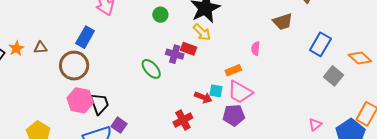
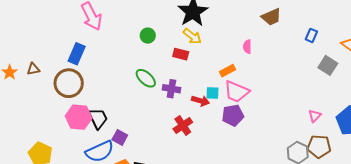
green circle: (160, 15) -> (148, 36), moved
blue rectangle: (320, 44) -> (311, 35), size x0.6
purple cross: (175, 54) -> (171, 89), moved

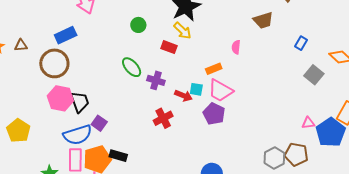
blue rectangle: (77, 54) -> (66, 35), turned 35
purple pentagon: (233, 115) -> (214, 114), turned 30
pink triangle: (315, 116) -> (308, 123), moved, turned 32

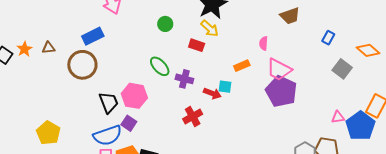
pink trapezoid: (220, 91) -> (279, 69), moved
pink hexagon: (60, 98) -> (134, 96), moved
purple pentagon: (214, 114) -> (281, 91), moved, size x1.4

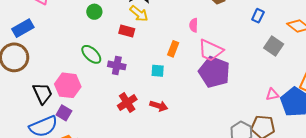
orange rectangle: (242, 66) -> (173, 49), turned -42
red arrow: (212, 93) -> (159, 106), moved

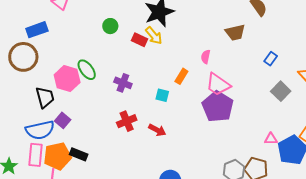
red rectangle: (127, 31) -> (140, 40), moved
green ellipse: (91, 54) -> (87, 70), moved
pink hexagon: (68, 85) -> (67, 79), moved

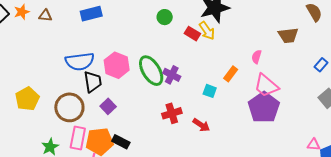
brown circle: (23, 57) -> (69, 107), moved
green ellipse: (87, 70) -> (151, 71), moved, size x1.4
blue semicircle: (40, 130) -> (80, 61), moved

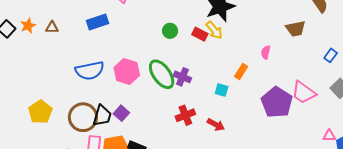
green circle: (165, 17) -> (170, 31), moved
black trapezoid: (93, 82) -> (102, 116), moved, turned 30
pink trapezoid: (266, 86) -> (304, 92), moved

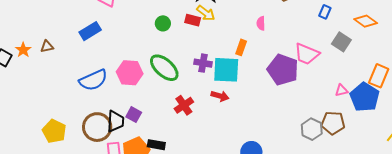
purple cross: (182, 77) -> (203, 63), moved
cyan square: (222, 90) -> (226, 70), size x2.0
red cross: (185, 115) -> (184, 105), moved
red arrow: (216, 125) -> (220, 96), moved

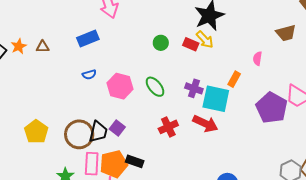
green ellipse: (164, 68) -> (155, 87), size x0.7
blue semicircle: (93, 80) -> (89, 75), moved, size x0.5
red arrow: (220, 96) -> (205, 124), size x1.4

